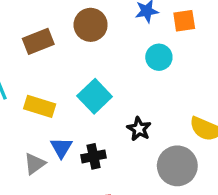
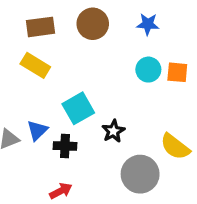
orange square: (184, 21) -> (177, 72), moved
cyan square: (95, 96) -> (78, 108), moved
yellow rectangle: (40, 106) -> (35, 65), moved

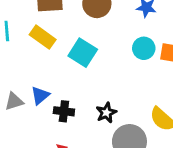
cyan square: (78, 108) -> (83, 53), moved, turned -32
black star: (113, 131) -> (106, 113), moved

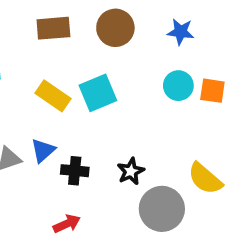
yellow rectangle: (43, 37) -> (53, 96), moved
cyan square: (83, 53) -> (98, 93), turned 36

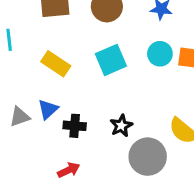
cyan square: (98, 93) -> (111, 60), moved

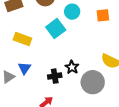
cyan circle: (160, 54) -> (72, 12), moved
black cross: (75, 126) -> (55, 76), moved

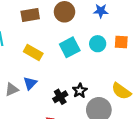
cyan circle: (72, 12) -> (98, 44), moved
black cross: (55, 76) -> (60, 97), turned -32

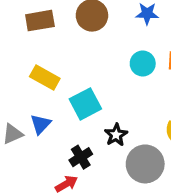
cyan square: (70, 47) -> (85, 104), moved
black cross: (60, 97) -> (81, 157), moved

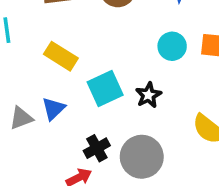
black star: (116, 135) -> (148, 95), moved
gray circle: (145, 164) -> (142, 157), moved

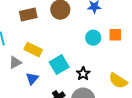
black star: (148, 95) -> (83, 74), moved
gray triangle: (21, 118) -> (15, 63), moved

